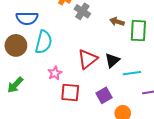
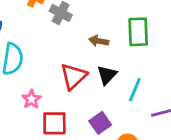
brown arrow: (117, 22) -> (99, 41), moved
cyan line: (132, 73) -> (135, 90), turned -54

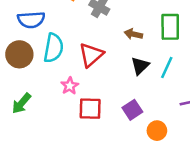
red triangle: (74, 76) -> (91, 55), moved
cyan line: (135, 90) -> (167, 68), moved

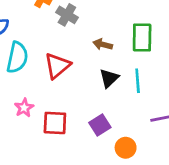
cyan line: (167, 68) -> (138, 81), turned -30
pink star: (70, 86) -> (24, 108), moved

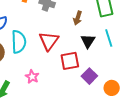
brown arrow: (103, 44) -> (78, 18), turned -72
red square: (55, 123) -> (70, 61), moved

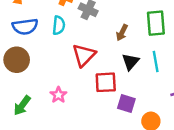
cyan semicircle: (19, 42) -> (59, 25), moved, size x0.7
purple square: (89, 76) -> (126, 104), turned -35

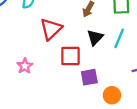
cyan line: (156, 61) -> (119, 38), turned 30
purple square: (126, 104) -> (89, 77), turned -30

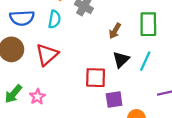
red triangle: (51, 29) -> (47, 55), moved
pink star: (25, 66) -> (37, 97), moved

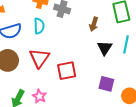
red square: (96, 78) -> (67, 71), moved
purple square: (114, 100) -> (106, 84), turned 35

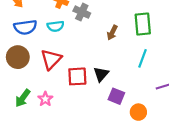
cyan semicircle: (39, 26) -> (55, 26), turned 77
black triangle: (105, 48) -> (101, 74), moved

